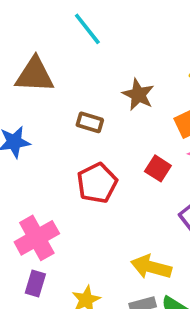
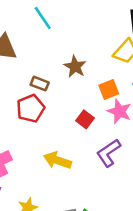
red pentagon: (97, 183) -> (31, 108), moved
yellow arrow: (151, 267) -> (57, 160), moved

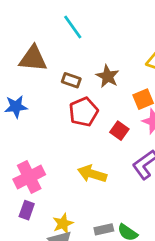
brown rectangle: (40, 84) -> (71, 80), moved
red pentagon: (31, 108) -> (84, 112), moved

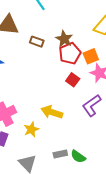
red pentagon: (84, 112) -> (70, 53), moved
yellow star: (63, 224) -> (31, 129), moved

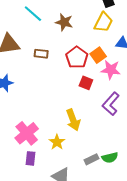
brown star: (64, 39) -> (64, 22), moved
yellow arrow: (52, 112) -> (73, 120), turned -115
green semicircle: (78, 157) -> (110, 158), turned -35

